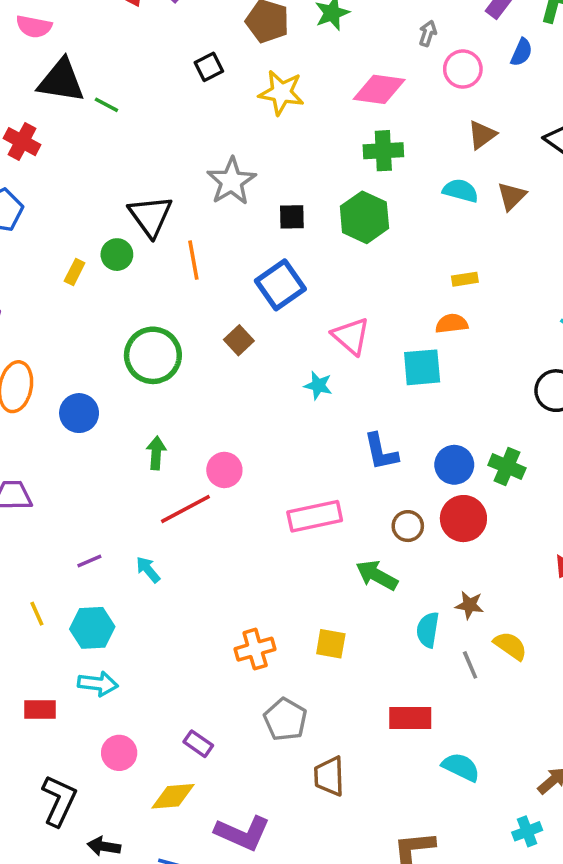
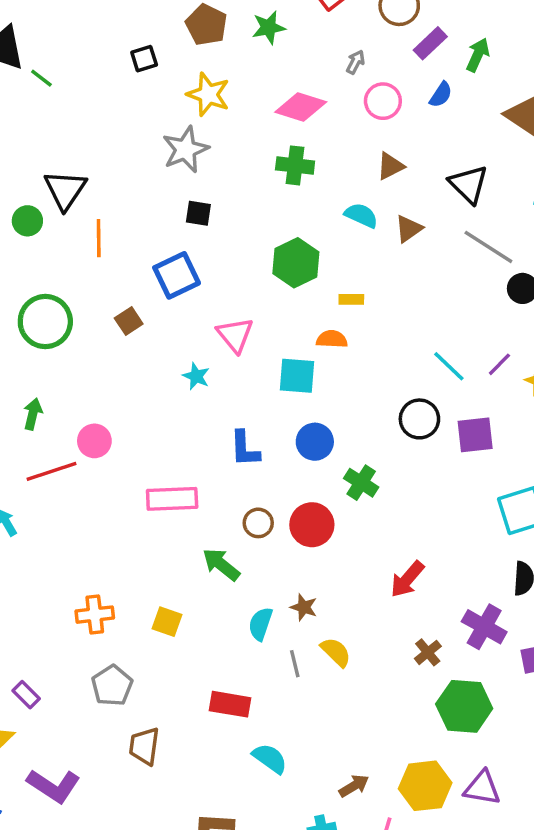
gray star: (231, 181) -> (185, 149), moved
green hexagon: (364, 217) -> (296, 263), moved
blue circle: (454, 465) -> (315, 442), moved

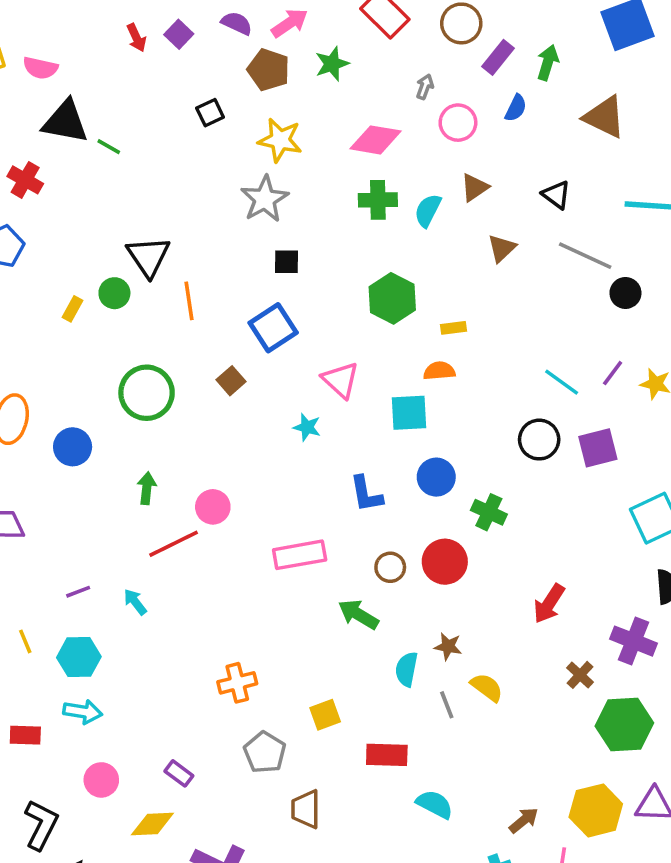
black triangle: (469, 184) -> (556, 195), size x0.7
cyan semicircle: (361, 215) -> (428, 210), moved, turned -80
yellow square: (167, 622) -> (325, 715), moved, turned -32

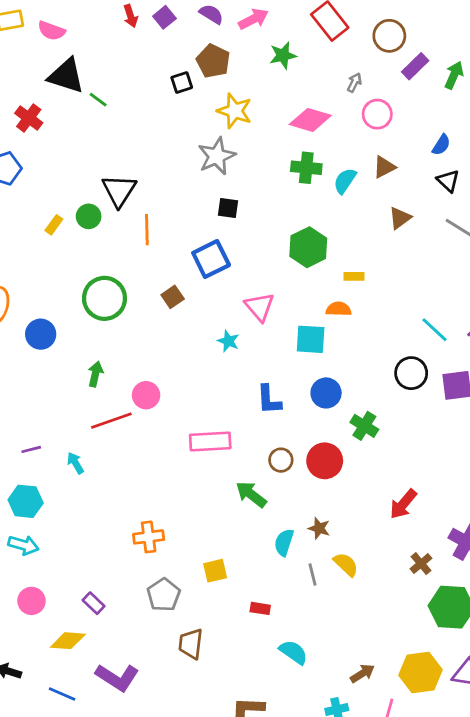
brown pentagon: (269, 70) -> (213, 61), moved
blue semicircle: (516, 108) -> (441, 145), moved
red rectangle: (387, 755) -> (260, 608), size x0.6

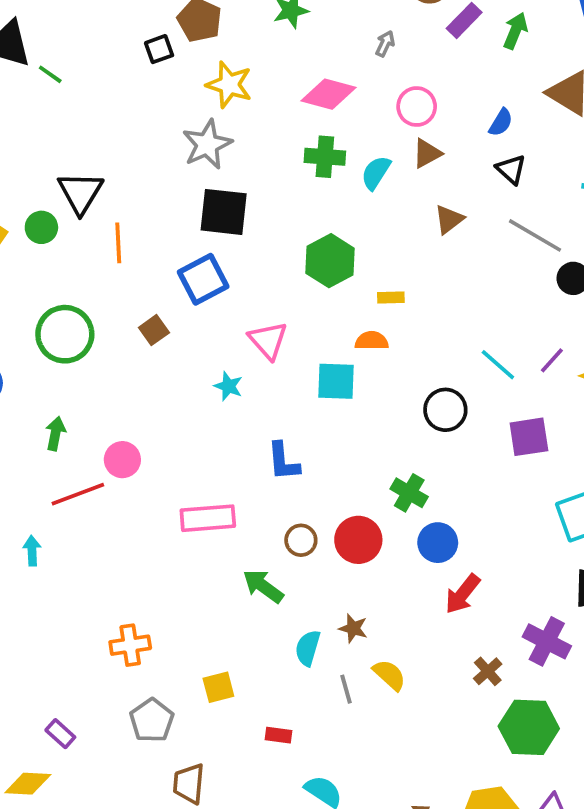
pink circle: (377, 114) -> (417, 107), moved
black square: (228, 208) -> (224, 212), size x1.8
black circle: (411, 373) -> (445, 410), moved
blue circle: (326, 393) -> (438, 543), moved
cyan arrow: (75, 463) -> (32, 551), turned 30

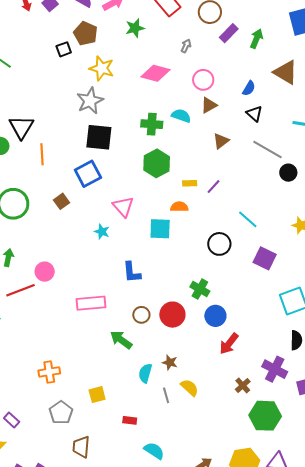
green cross: (325, 157) -> (152, 124), moved
cyan semicircle: (376, 173) -> (181, 116), turned 78
purple line: (552, 360) -> (213, 187), moved
purple square: (529, 437) -> (265, 258), turned 35

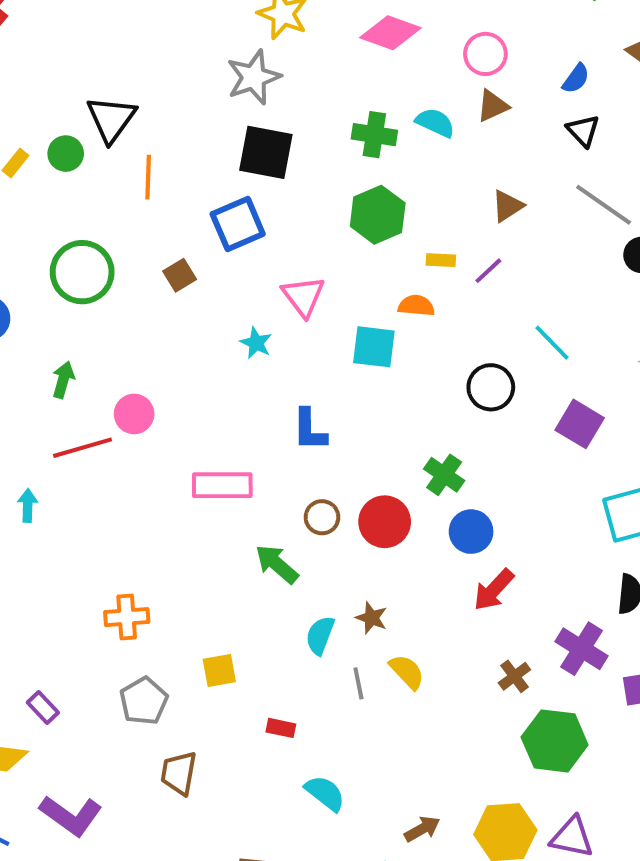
brown triangle: (221, 141) -> (507, 206), moved

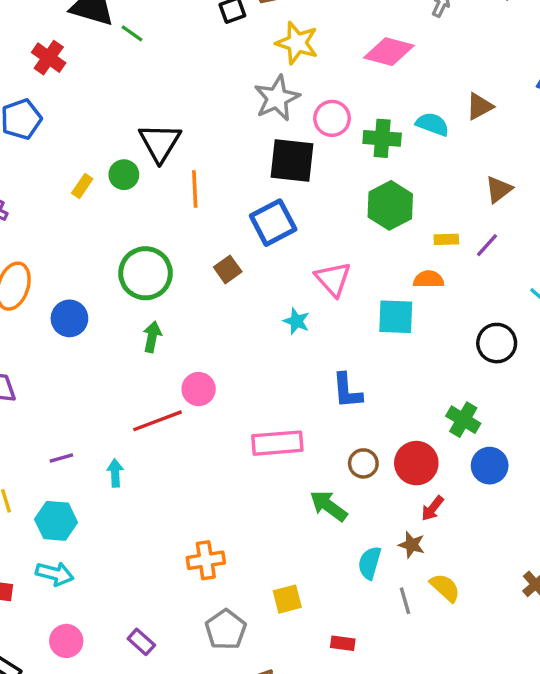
pink circle: (485, 54) -> (332, 118), moved
green arrow: (63, 380) -> (152, 337), moved
red arrow: (494, 590) -> (432, 508), moved, size x0.7

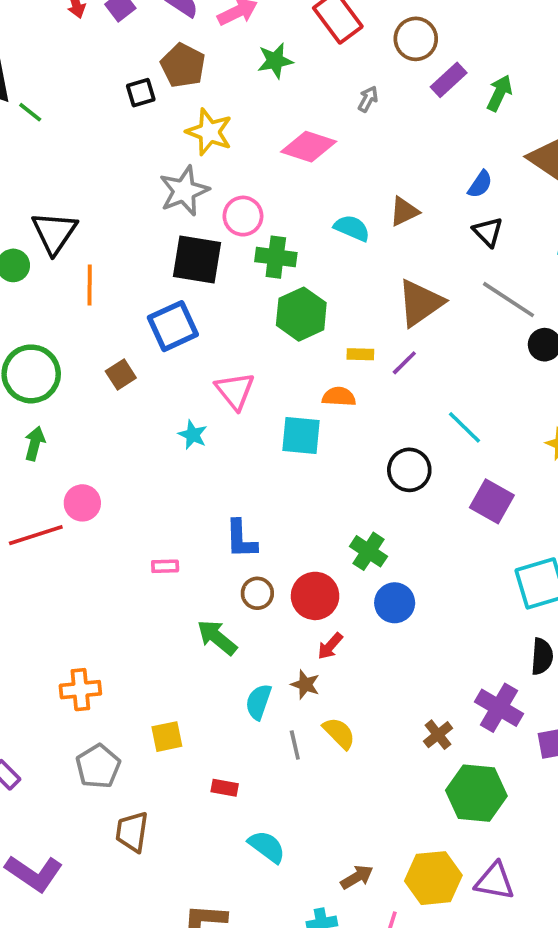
green cross: (382, 138) -> (276, 257), moved
brown triangle: (499, 189) -> (420, 303), size x1.6
blue L-shape: (347, 391) -> (241, 539), moved
pink rectangle: (277, 443) -> (165, 566), size x0.5

